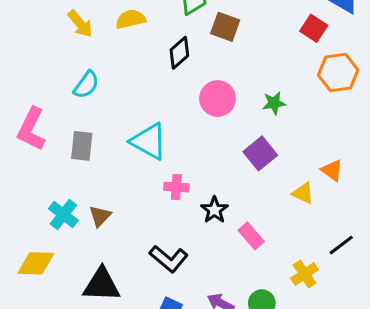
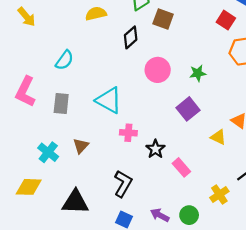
yellow arrow: (80, 24) -> (27, 17), moved
brown triangle: (100, 216) -> (81, 146), moved
black L-shape: (169, 259) -> (123, 184), turned -100

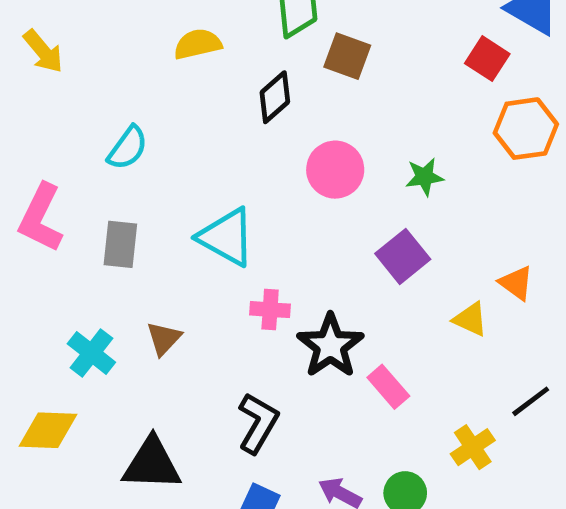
black star: (155, 149) -> (330, 346), size x1.5

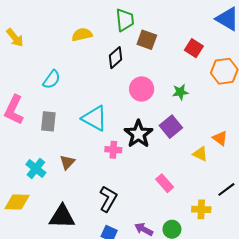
red square: (487, 59) -> (194, 48), moved
black star: (330, 346) -> (138, 134), moved
yellow cross: (473, 447) -> (201, 209), turned 36

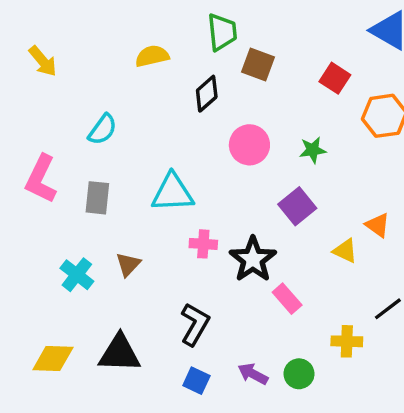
cyan triangle: (94, 118) -> (173, 193), turned -32
black star: (138, 134) -> (253, 259), moved
yellow diamond: (17, 202) -> (53, 358), moved

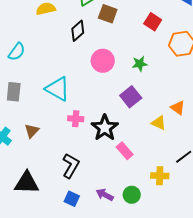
cyan triangle: (173, 193) -> (58, 89), turned 32

